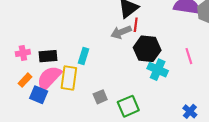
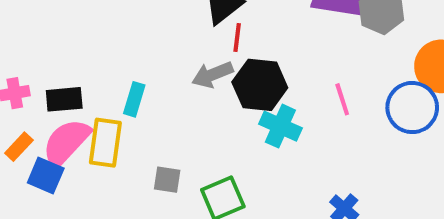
gray arrow: (121, 32) -> (212, 75), moved
gray square: (100, 97) -> (167, 180), turned 32

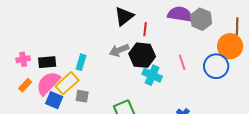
red line: (237, 38) -> (145, 29), moved
yellow rectangle: (105, 143) -> (67, 83), turned 40
blue square: (46, 175) -> (54, 100), moved
gray square: (167, 180) -> (82, 96), moved

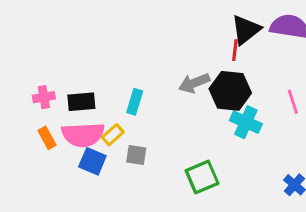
black triangle: (124, 16) -> (246, 30), moved
pink semicircle: (48, 83) -> (83, 135), turned -136
yellow rectangle: (67, 83) -> (113, 135), size x0.6
orange rectangle: (25, 85) -> (47, 138), turned -72

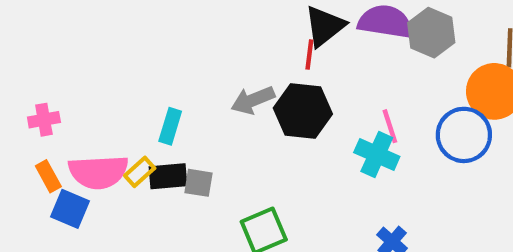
black rectangle: (81, 102) -> (168, 176), moved
cyan cross: (246, 122) -> (377, 155), moved
gray square: (136, 155) -> (198, 183), moved
blue square: (92, 161) -> (70, 209), moved

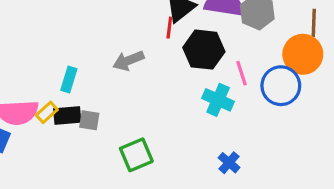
black hexagon: (303, 111) -> (204, 50), moved
pink line: (390, 126) -> (242, 73), moved

